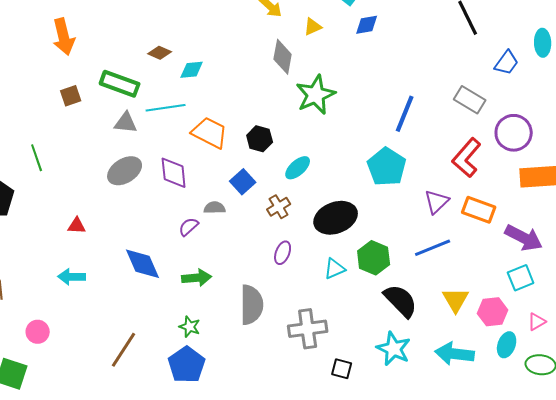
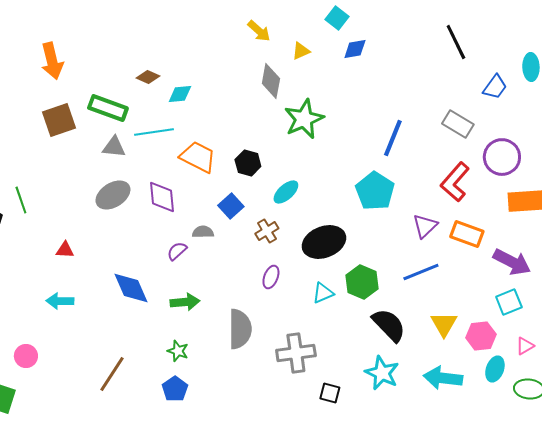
brown square: (71, 96) -> (59, 120), size x1.6
green line: (37, 158) -> (21, 200), moved
blue pentagon: (187, 365) -> (175, 389), size x0.7

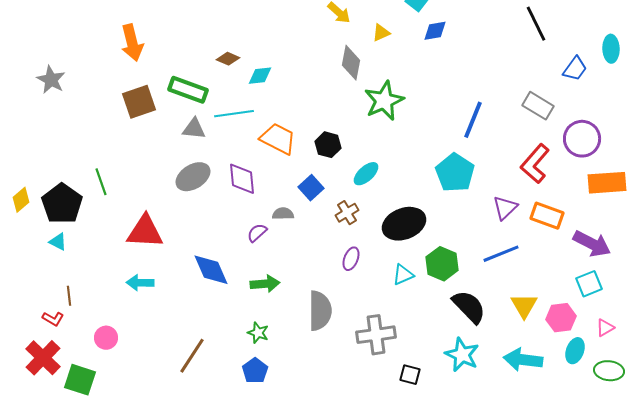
red triangle: (65, 250) -> (145, 232), size x2.0

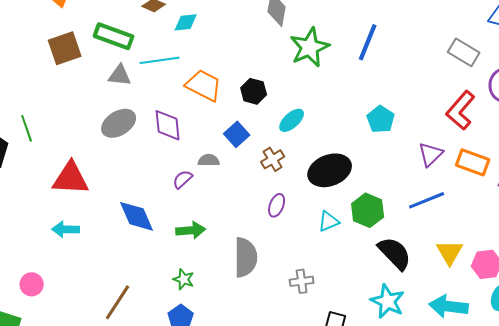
blue line: (473, 120) -> (368, 42), moved
cyan pentagon: (455, 173) -> (381, 119), size x0.7
gray cross: (376, 335) -> (302, 281), size x0.6

